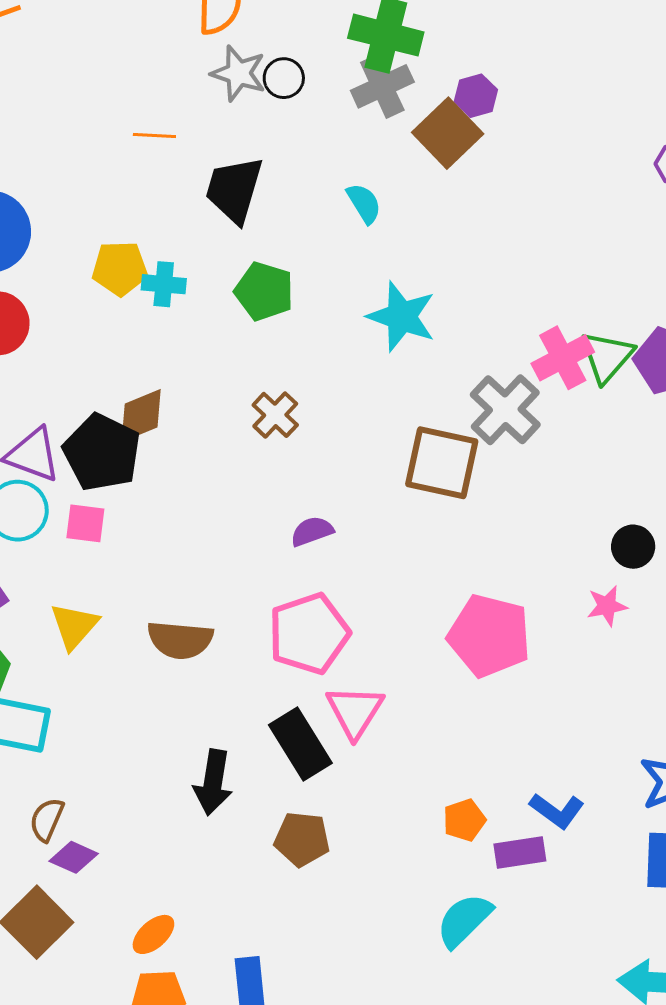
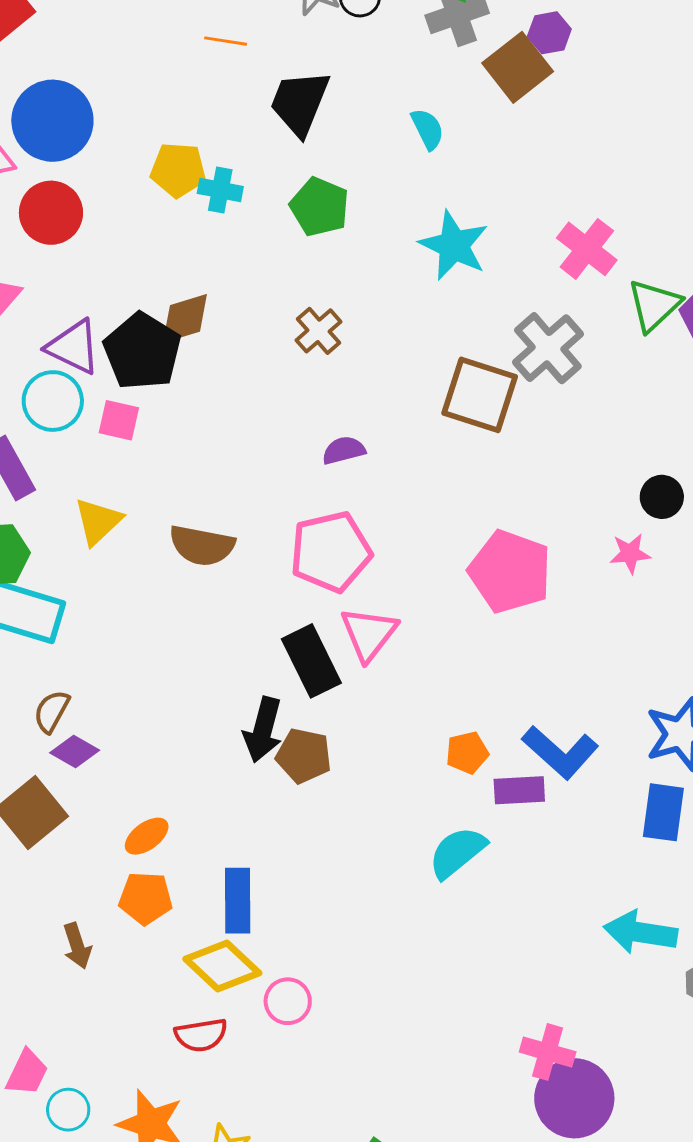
pink cross: (563, 358) -> (587, 249), moved, turned -30
black arrow: (213, 782) -> (263, 730), moved
blue L-shape: (557, 811) -> (560, 752), size x1.4

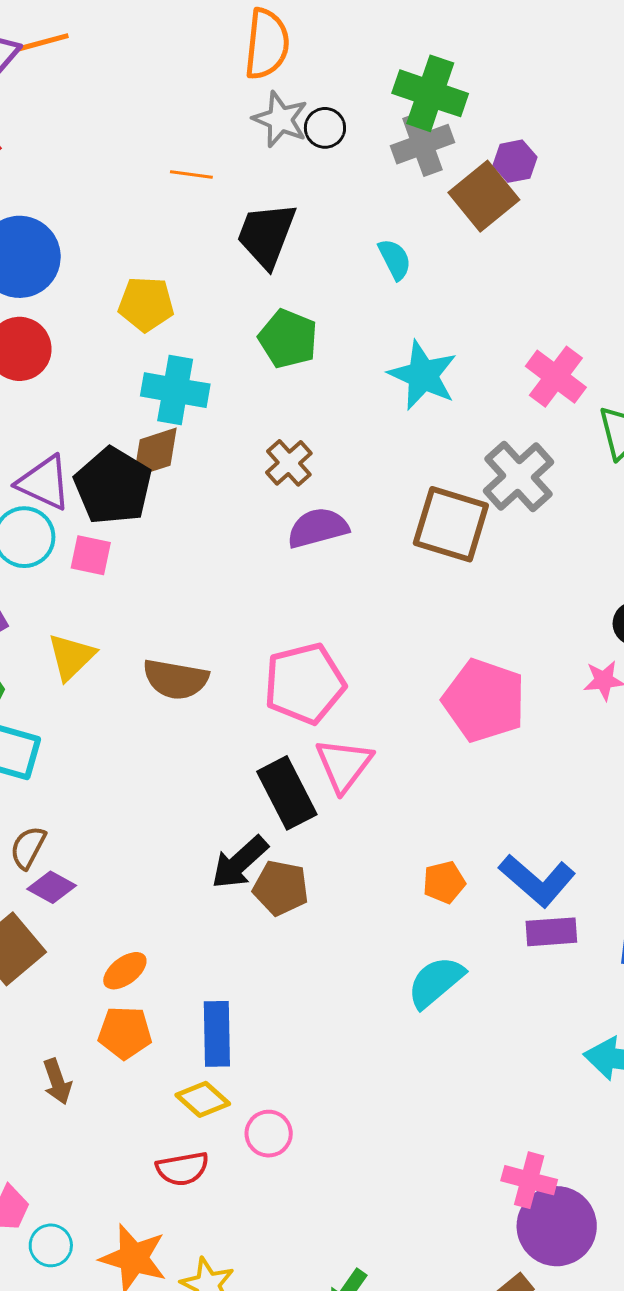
cyan cross: (220, 190) -> (175, 390), moved, size x1.5
purple semicircle: (344, 450) -> (318, 528), moved, size x1.4
black arrow: (263, 730) -> (240, 862), turned 34
purple rectangle: (519, 790) -> (551, 932), moved
yellow diamond: (222, 966) -> (203, 1099), size x0.7

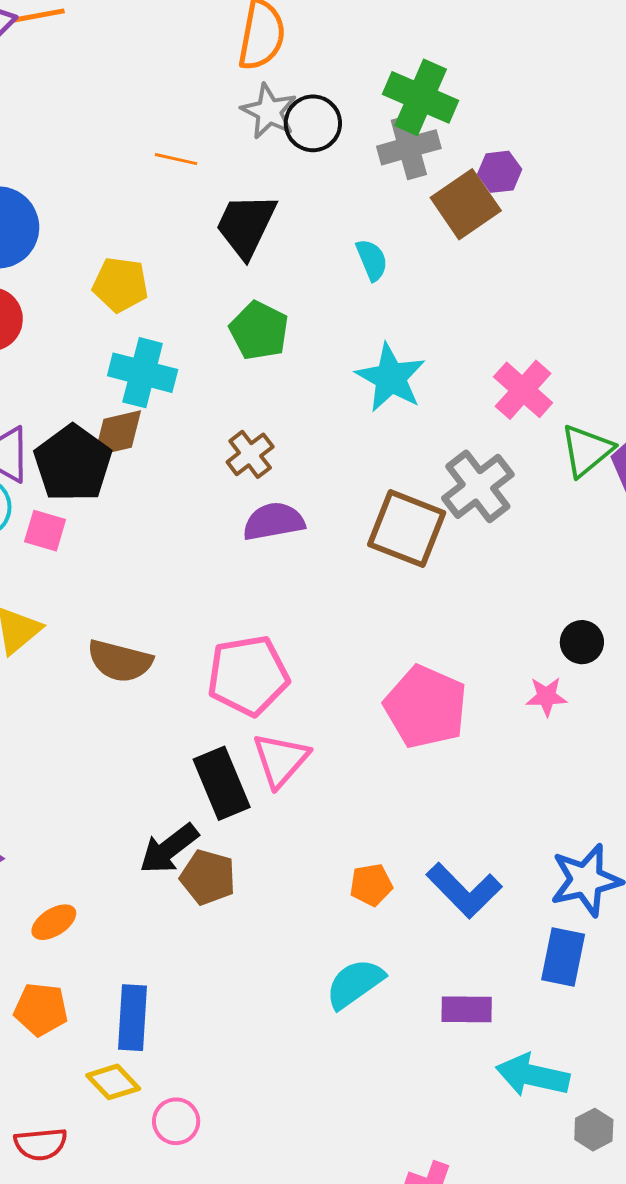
black circle: (325, 128) -> (313, 123), size x1.4
purple rectangle: (551, 932) -> (467, 1009), moved
orange ellipse: (125, 971) -> (54, 922), moved
red semicircle: (182, 1169) -> (41, 1144), moved

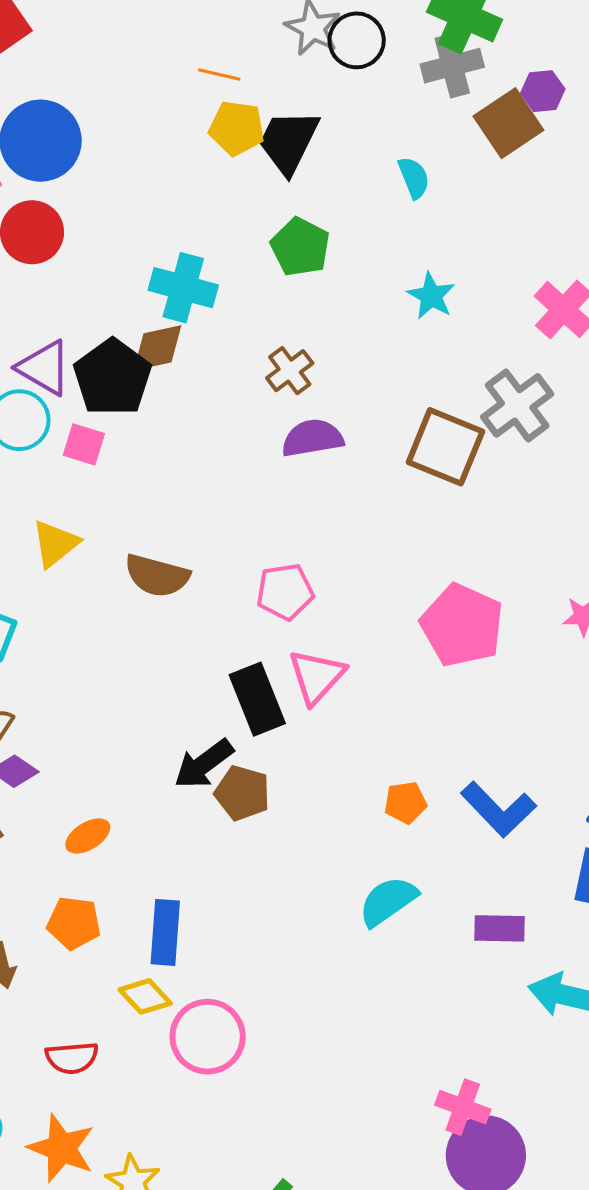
yellow pentagon: (120, 285) -> (237, 128), moved
cyan star: (391, 378) -> (431, 296), size x0.7
pink pentagon: (248, 676) -> (285, 592), size x0.7
pink circle: (176, 1121) -> (208, 1037), size x1.6

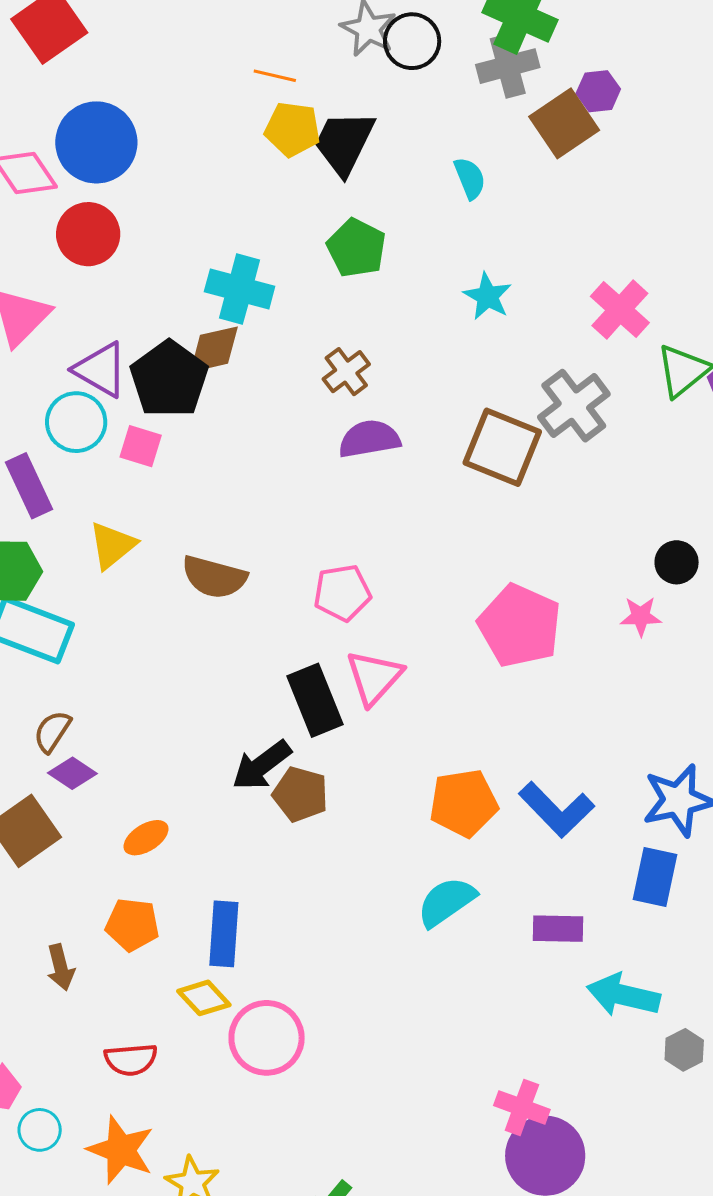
orange pentagon: (405, 803) -> (464, 803), size x1.6

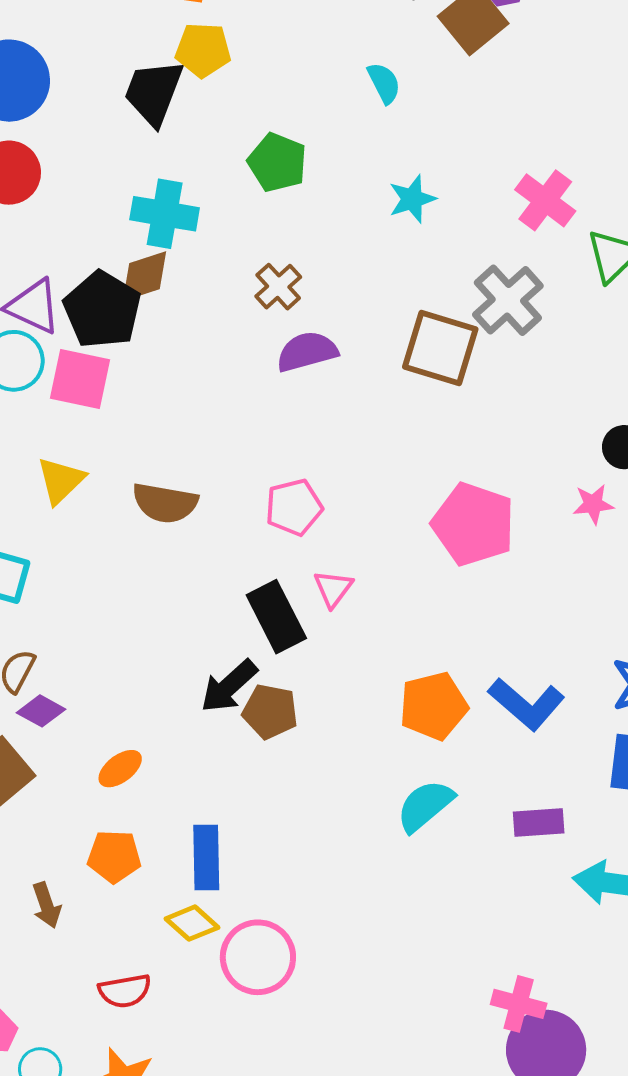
black trapezoid: (344, 143) -> (154, 92), moved
cyan star: (488, 296) -> (412, 199), turned 30
pink square: (141, 446) -> (80, 379), size x1.5
pink triangle: (374, 677) -> (333, 589), size x0.7

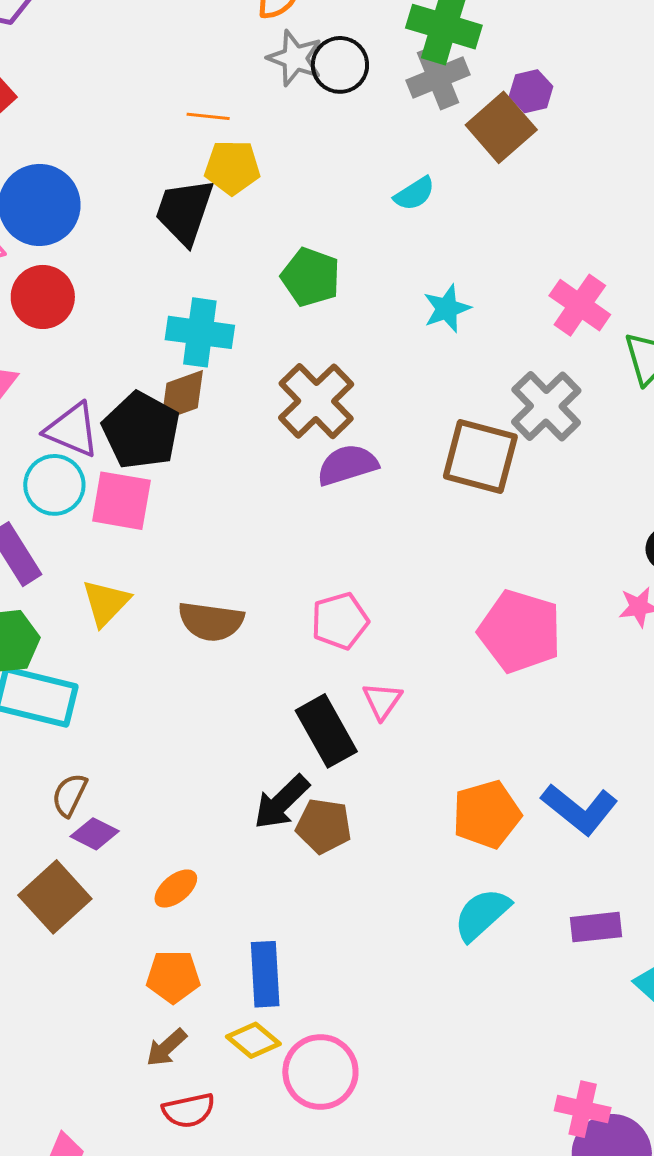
cyan semicircle: (384, 83) -> (414, 194), turned 87
brown cross: (278, 287) -> (316, 401), size x1.6
brown arrow: (47, 905) -> (166, 1048), moved, turned 69

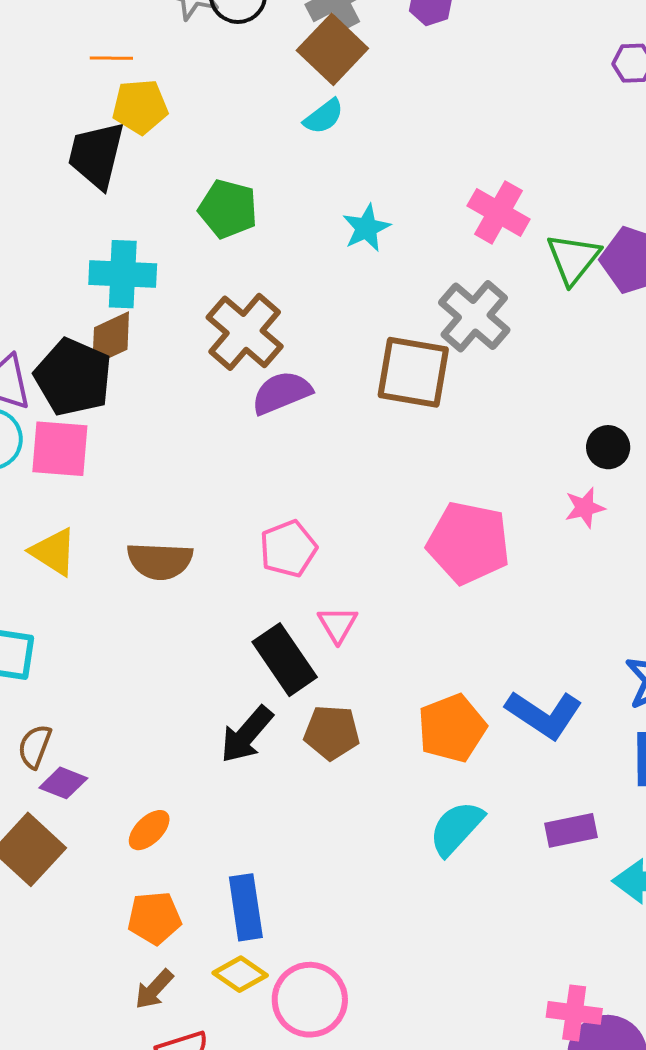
brown square: (501, 127) -> (332, 49), moved
yellow triangle: (106, 603) -> (54, 552), turned -36
brown pentagon: (324, 826) -> (332, 732), moved

